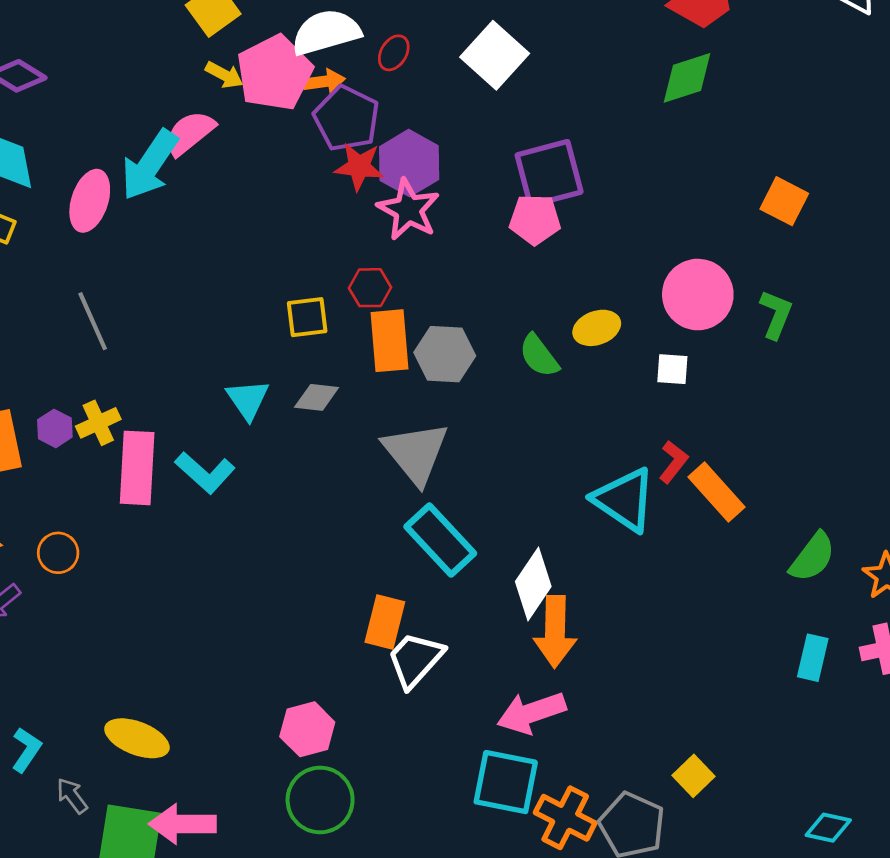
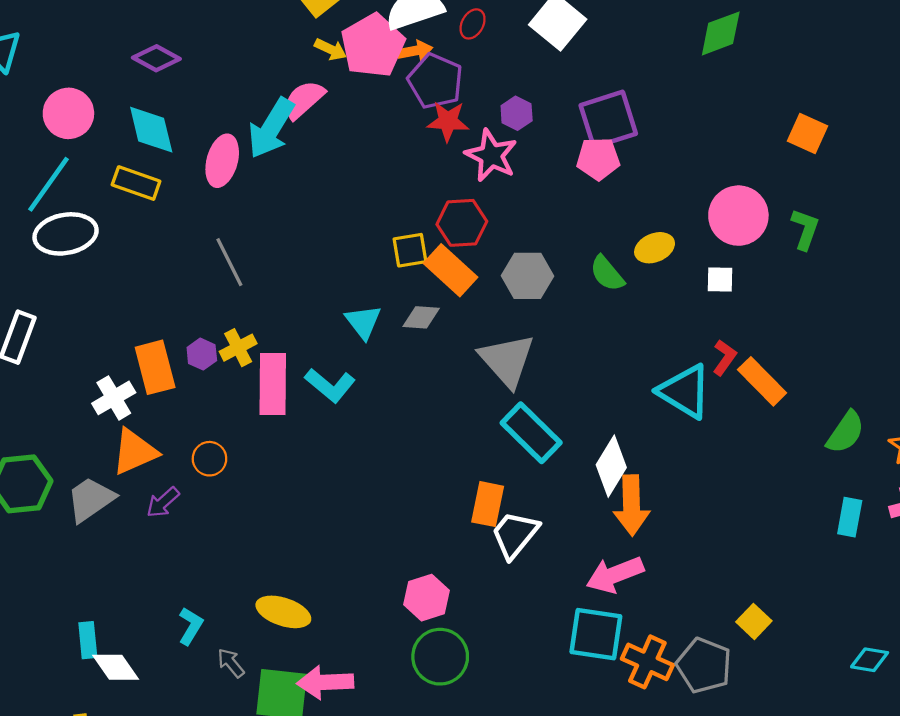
purple hexagon: (409, 163) -> (517, 113), moved, size x0.6
red hexagon: (370, 288) -> (462, 223), size x1.4
orange rectangle: (390, 341) -> (450, 270), moved, turned -40

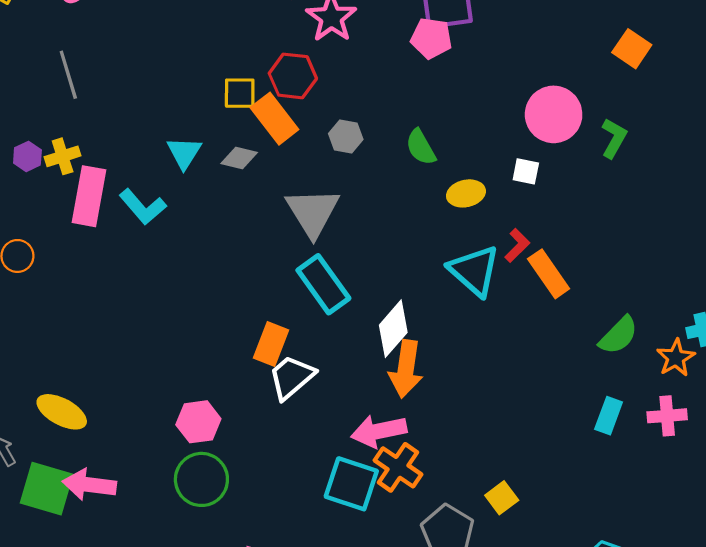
yellow ellipse: (655, 248) -> (466, 193), moved
gray hexagon: (528, 276) -> (346, 137), size x0.7
orange cross: (647, 662) -> (398, 467), moved

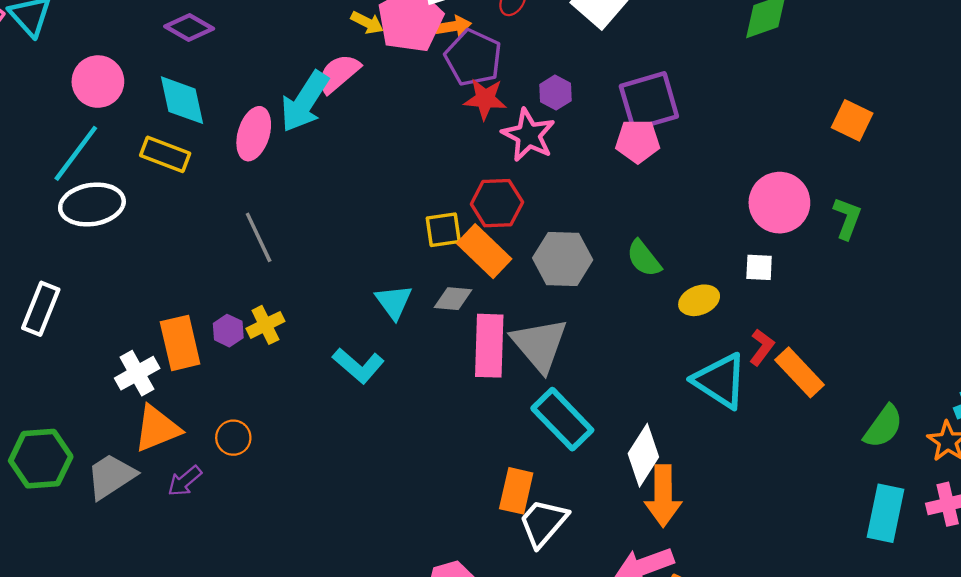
gray hexagon: (346, 137) -> (563, 259), size x1.6
pink rectangle: (89, 196) -> (489, 346), moved
cyan rectangle: (609, 416) -> (886, 513), size x1.4

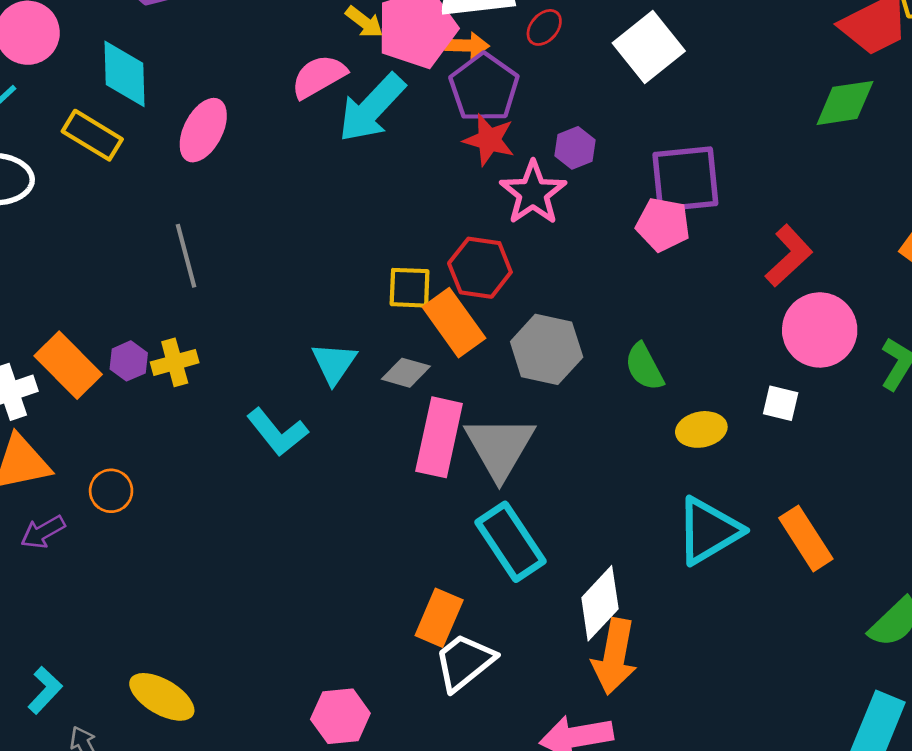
cyan arrow: (305, 102) -> (372, 108), moved
orange rectangle: (180, 343) -> (68, 365), turned -42
red L-shape: (762, 347) -> (789, 256), moved, size x1.4
cyan triangle: (720, 381) -> (709, 531), turned 46

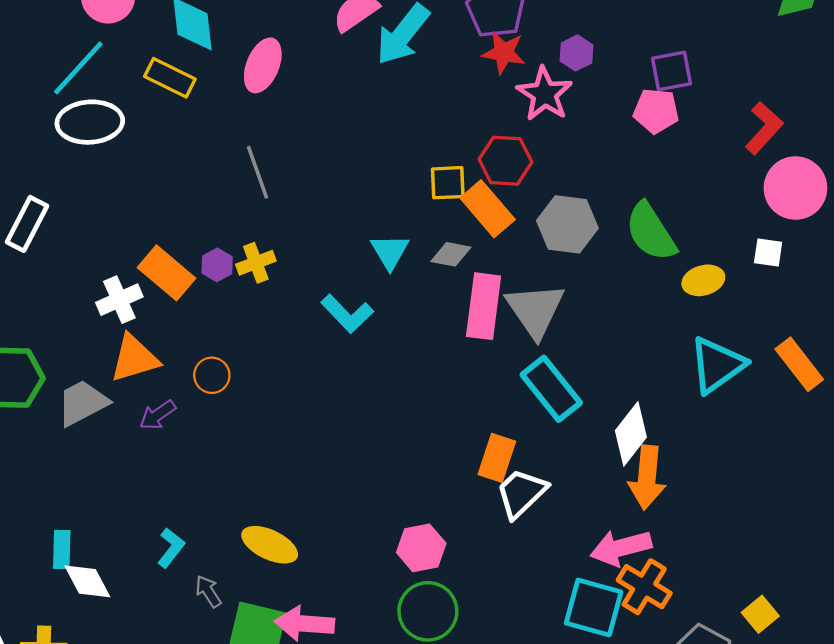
purple square: (685, 179) -> (672, 71), size x0.7
green semicircle: (644, 367) -> (651, 232), size x1.5

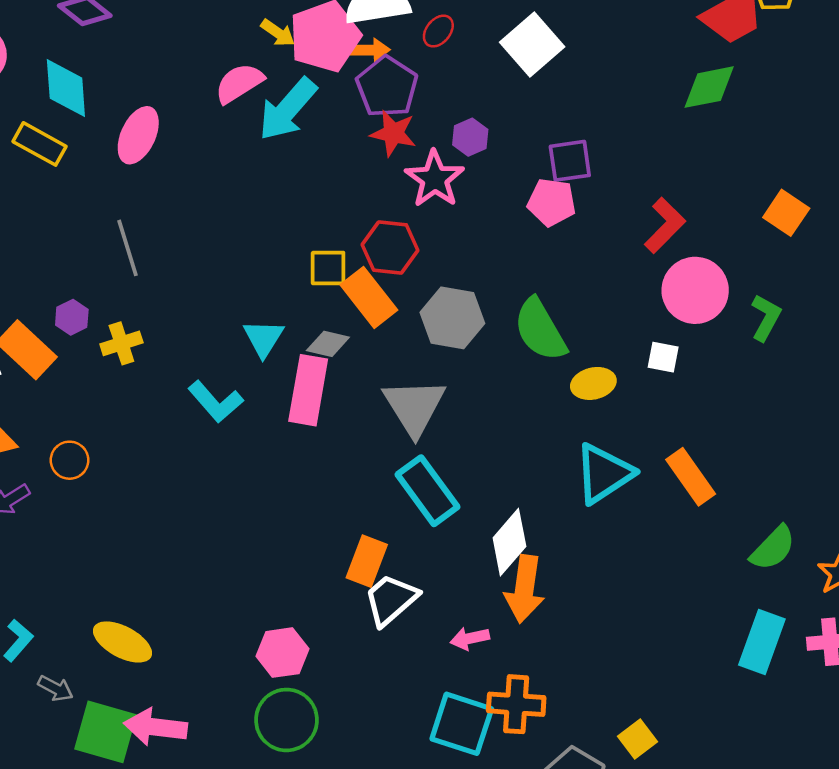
purple hexagon: (217, 265) -> (72, 317), moved
pink rectangle: (484, 306) -> (308, 390), moved
pink arrow: (621, 548) -> (470, 638), moved, size x0.6
orange cross: (644, 587) -> (516, 704), turned -30
gray arrow: (208, 591) -> (55, 688), turned 148

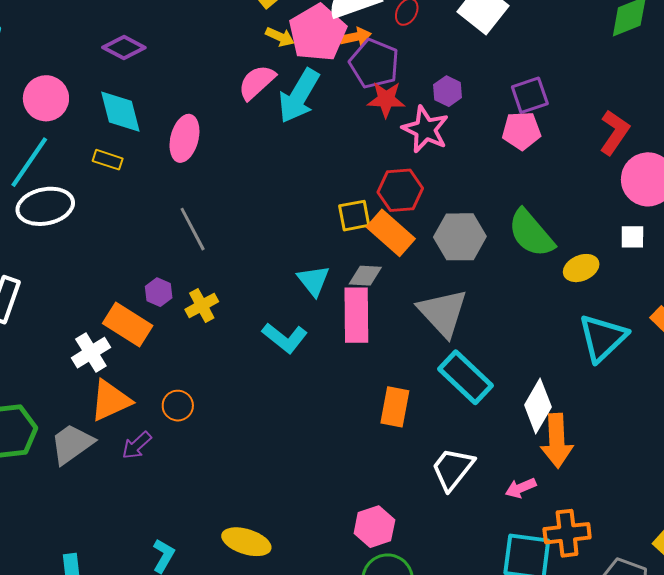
yellow rectangle: (40, 144) -> (108, 160), size x0.7
orange rectangle: (367, 561) -> (395, 407), moved

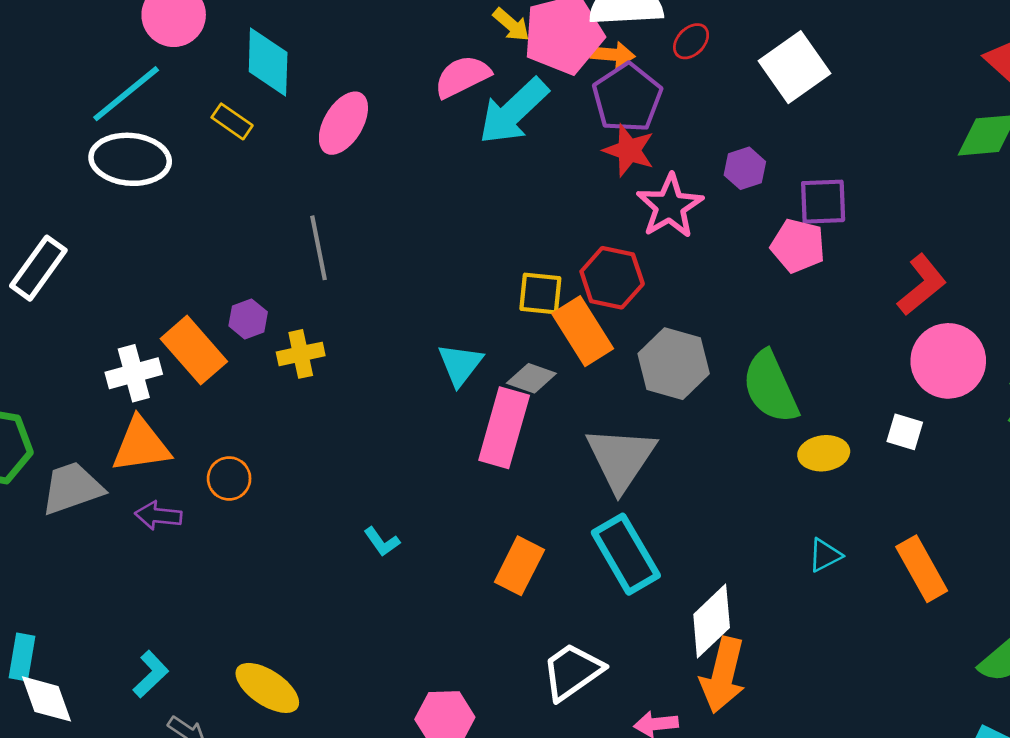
purple hexagon: (448, 91) -> (745, 168), moved
cyan L-shape: (285, 338) -> (382, 542), moved, size x0.6
cyan triangle: (603, 338) -> (825, 555), size x0.5
purple arrow: (137, 445) -> (158, 516), turned 32

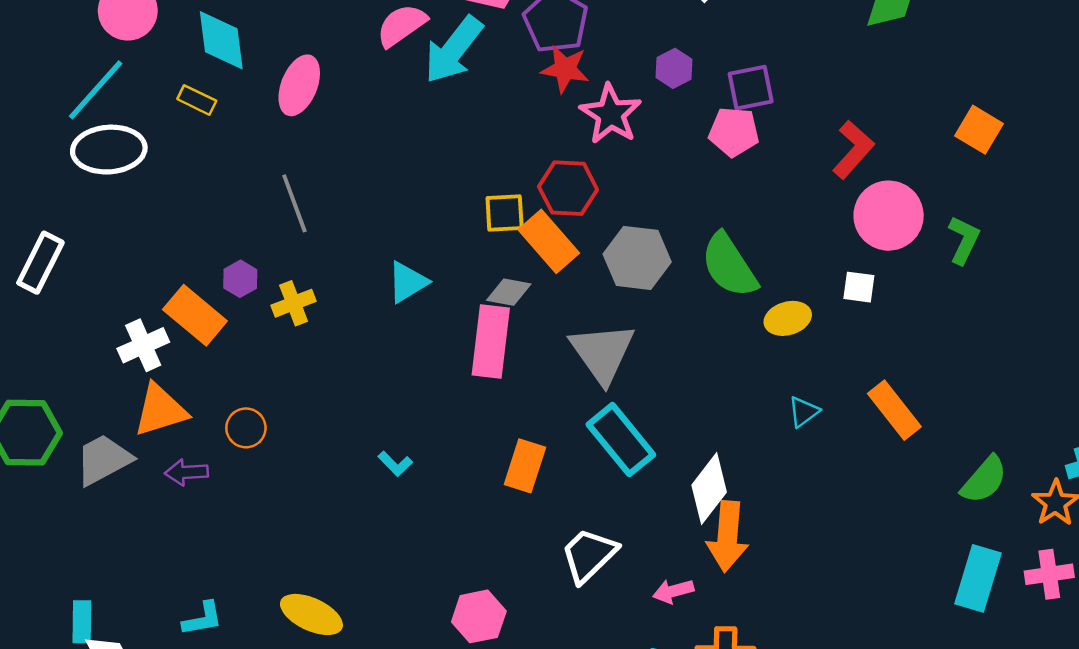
cyan triangle: (460, 364) -> (408, 282), moved, turned 30
cyan L-shape: (151, 674) -> (203, 619), turned 42

